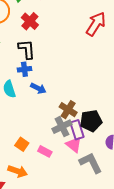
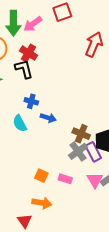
black L-shape: (27, 49) -> (24, 69), moved
blue cross: (24, 69) -> (31, 101), turned 32
pink triangle: (74, 145) -> (95, 180), moved, turned 30

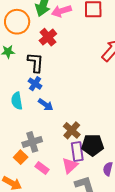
black L-shape: (24, 69) -> (36, 62), moved
gray cross: (78, 151) -> (32, 142), moved
pink triangle: (95, 180) -> (70, 166), moved

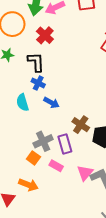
purple rectangle: (77, 152) -> (65, 144), moved
pink triangle: (70, 166) -> (85, 173), moved

